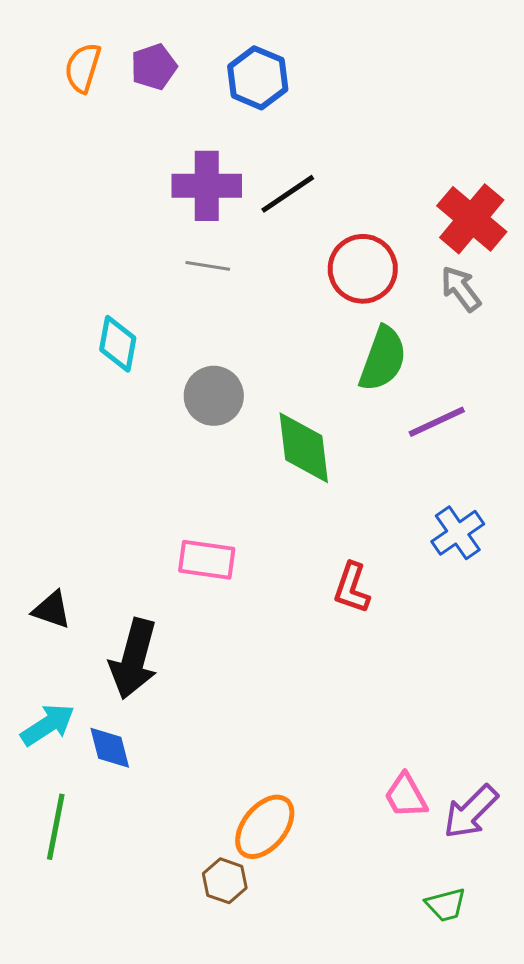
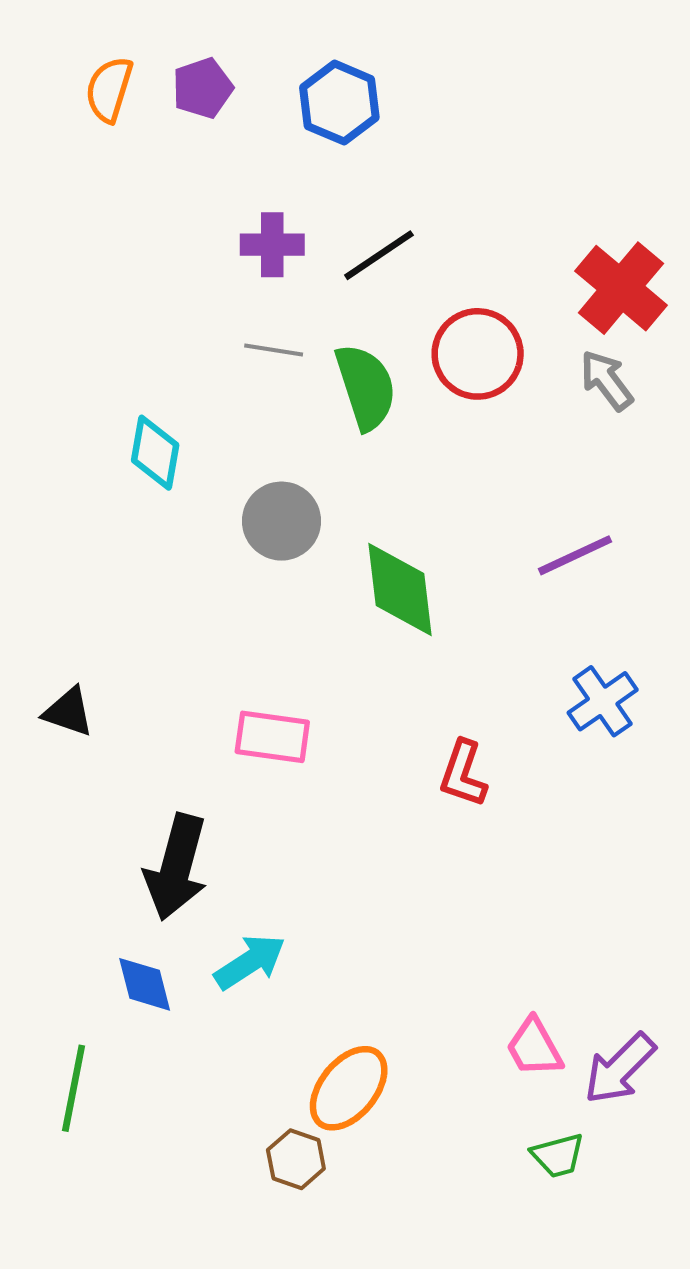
purple cross: (207, 186) -> (272, 245), size x0.7
green semicircle: (383, 359) -> (366, 387), moved, turned -38
black triangle: (52, 610) -> (68, 712), moved
cyan arrow: (48, 725) -> (250, 962), moved
green trapezoid: (446, 905) -> (558, 1155), moved

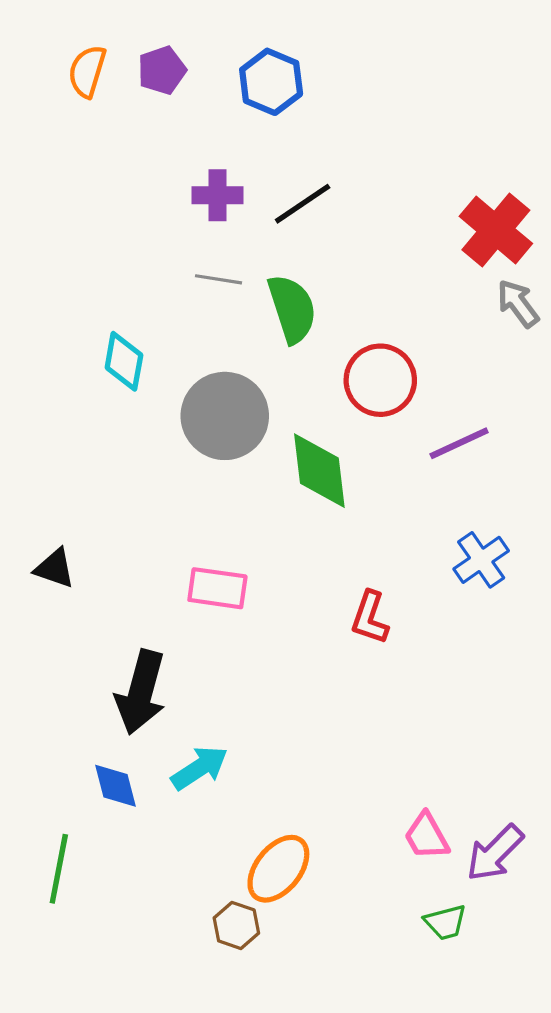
red circle: (478, 354) -> (380, 380), moved
gray arrow: (607, 380) -> (518, 304), moved
gray circle: (282, 521) -> (225, 416), size x1.4

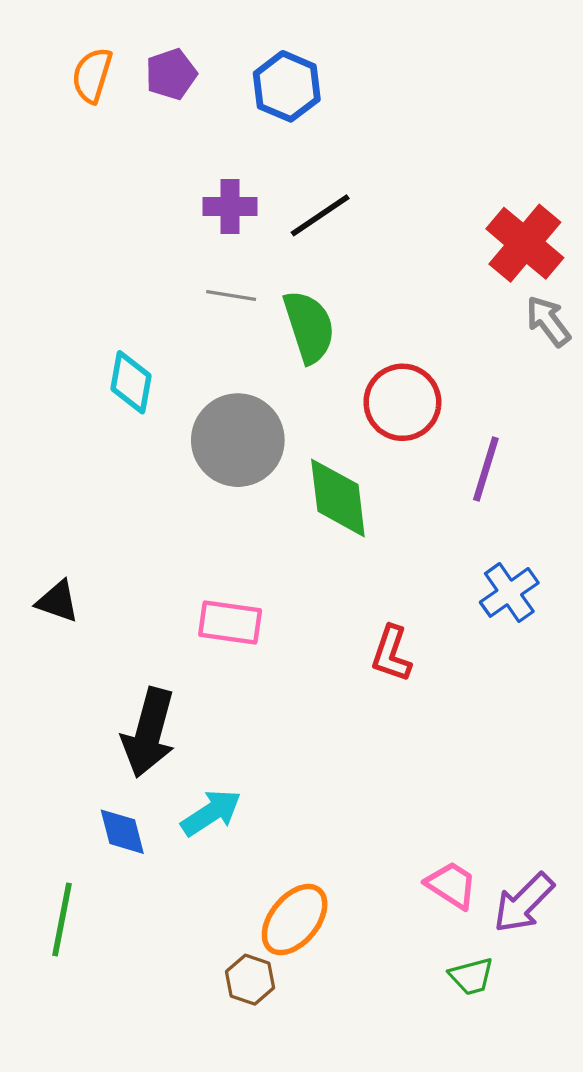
purple line: (459, 443) -> (486, 469), turned -48
pink trapezoid: (427, 836) -> (451, 885), turned 152

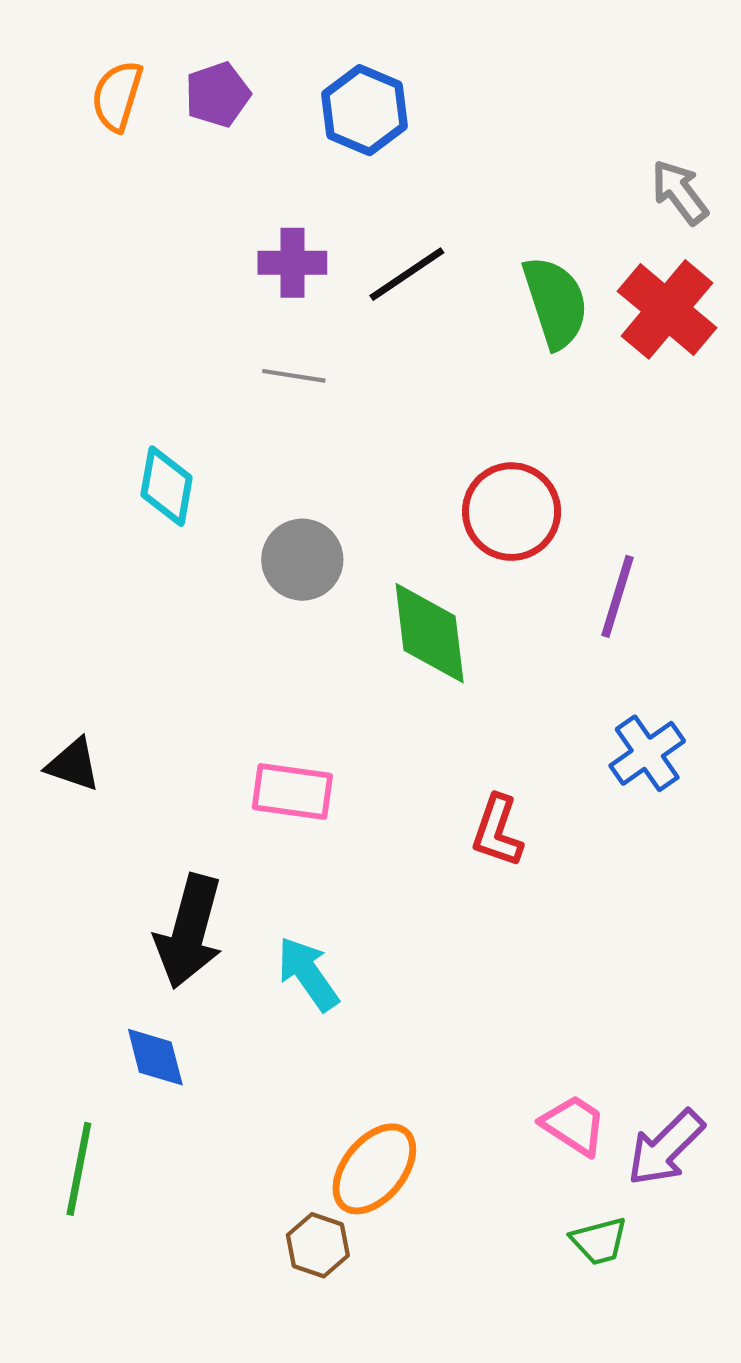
gray arrow: (548, 321) -> (680, 192), moved
green semicircle: (309, 327) -> (555, 302), moved
gray circle: (238, 440) -> (302, 560), size x0.7
cyan arrow: (211, 813) -> (308, 974), moved, turned -92

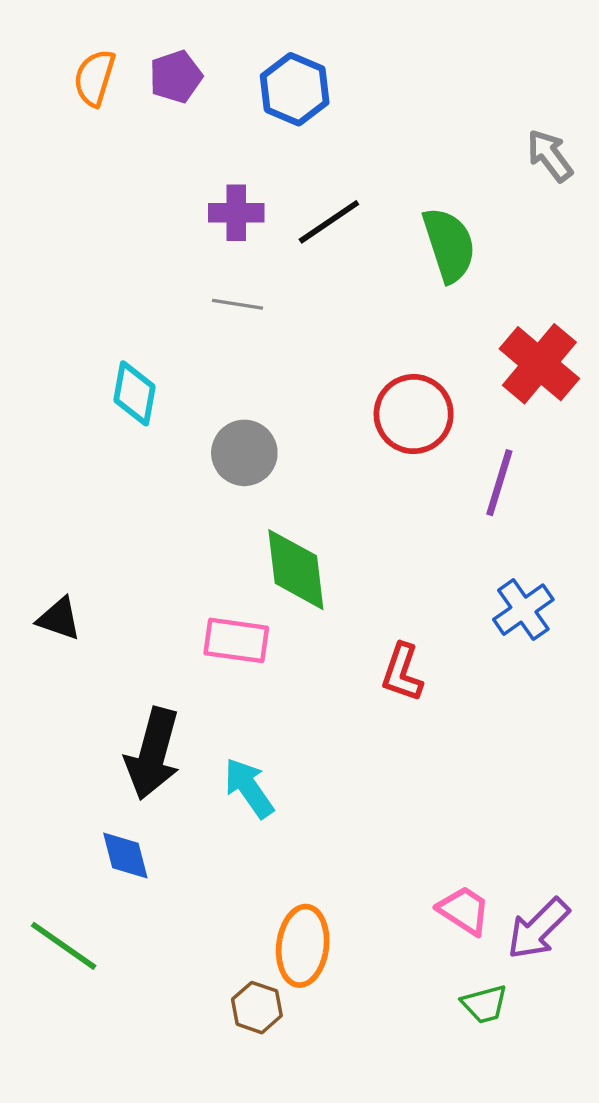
red cross: (667, 309) -> (539, 364), moved
green diamond: (430, 633) -> (296, 570), moved
green line: (79, 1169) -> (64, 946), turned -66
orange ellipse: (374, 1169) -> (303, 946), turned -32

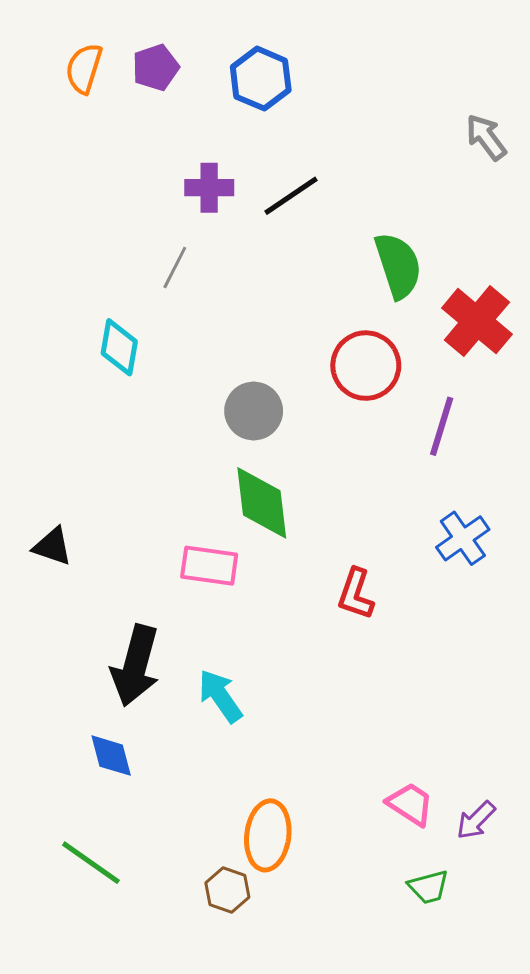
green semicircle: (449, 245) -> (398, 265), moved
gray line: (237, 304) -> (175, 268), moved, turned -72
gray circle: (244, 453) -> (254, 411), moved
purple arrow: (538, 929) -> (476, 820), size x0.7
green line: (64, 946) -> (91, 863), moved

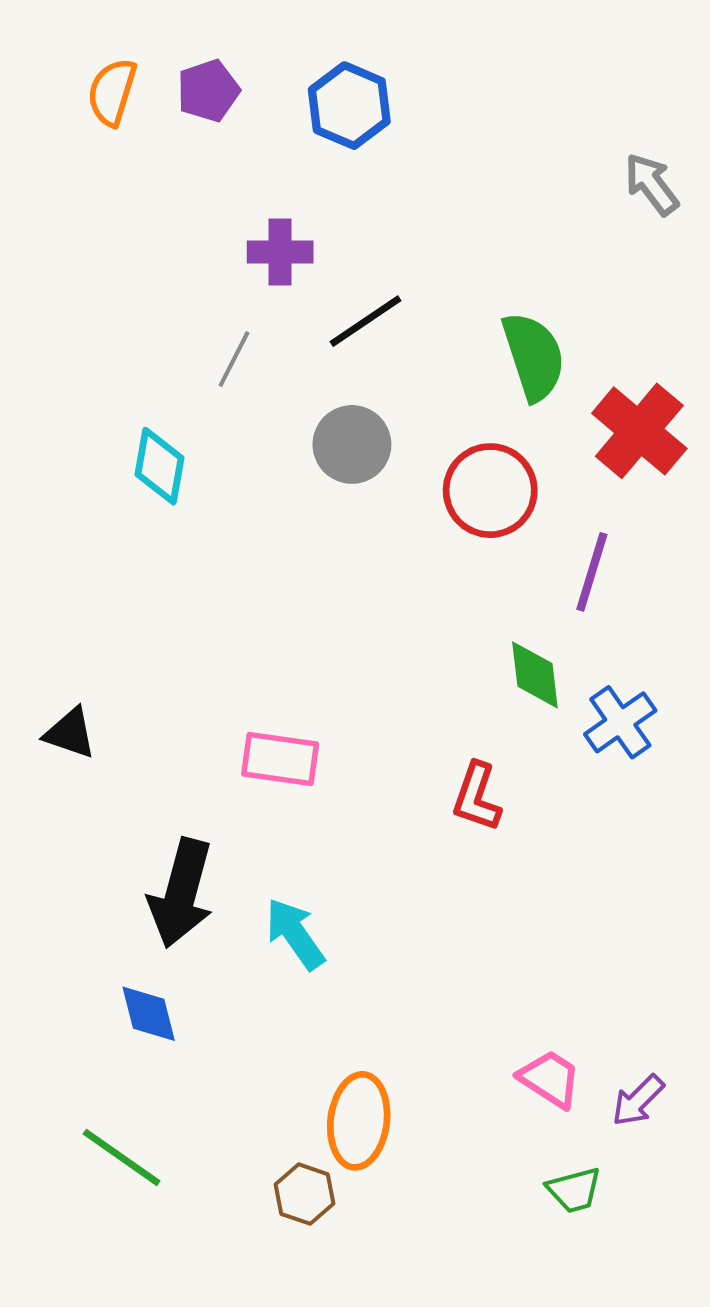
black line: (291, 196) -> (366, 321), moved
gray circle: (254, 411) -> (352, 444), moved
green diamond: (262, 503) -> (535, 675), moved, size x0.7

